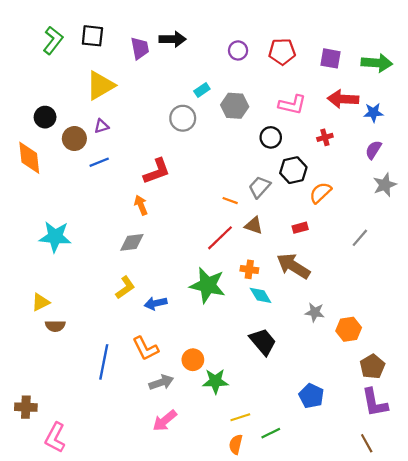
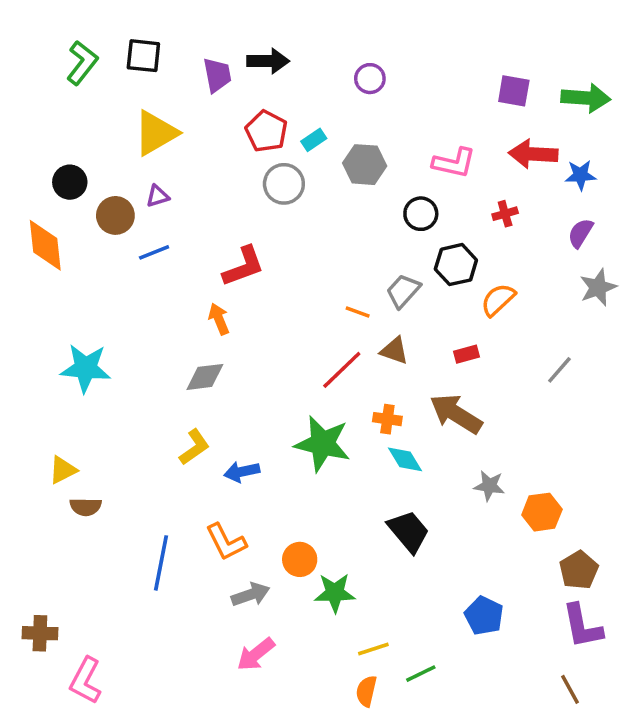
red pentagon: (282, 52) -> (266, 131), moved, turned 30

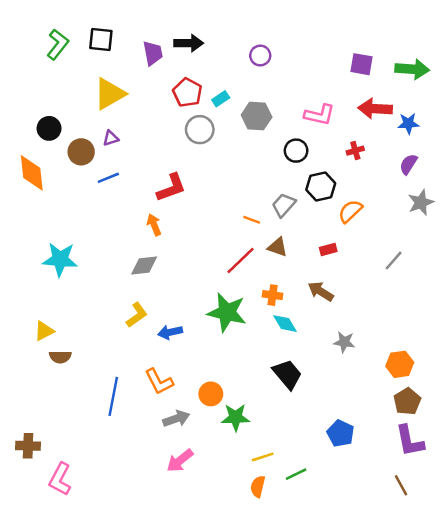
brown arrow: (456, 414) -> (321, 291), size x0.7
orange hexagon: (542, 512) -> (400, 364), moved

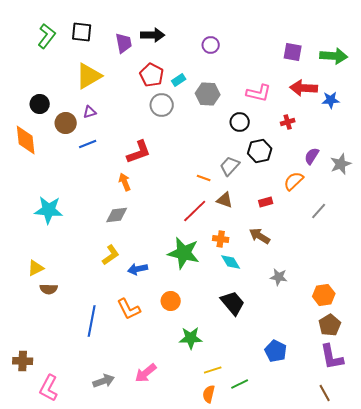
purple semicircle: (408, 164) -> (312, 156), moved
orange semicircle: (350, 211) -> (294, 181), moved
orange circle: (211, 394) -> (171, 301), moved
gray arrow: (176, 419) -> (104, 381), moved

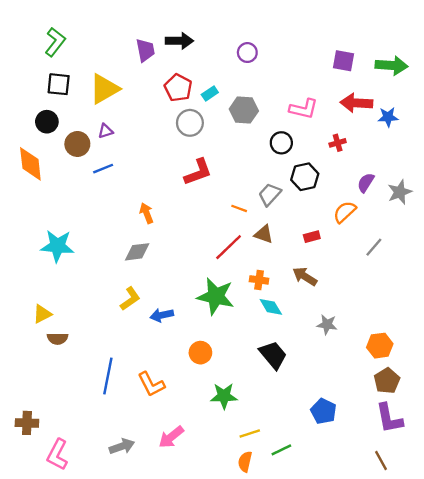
black square: (82, 32) -> (59, 84), moved
red L-shape: (139, 152) -> (198, 172), moved
orange L-shape: (129, 309) -> (151, 384), moved

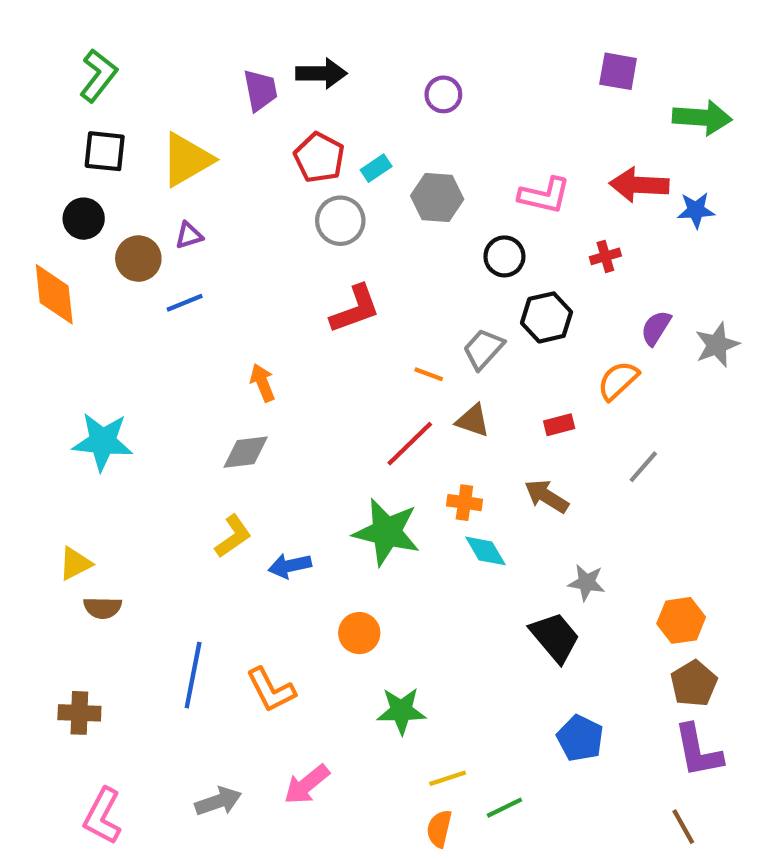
purple square: (343, 61) -> (618, 71), moved
gray line: (374, 247) -> (643, 467), moved
black trapezoid: (273, 355) -> (555, 637), moved
brown cross: (27, 423) -> (79, 713), moved

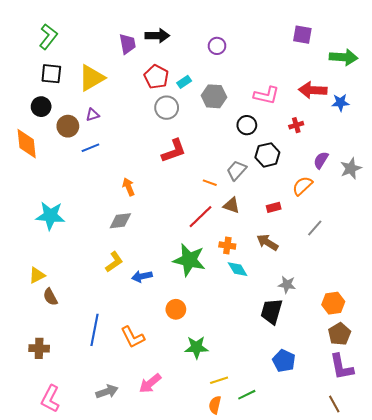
brown semicircle: (103, 608) -> (50, 297), turned 60
black trapezoid: (555, 637) -> (272, 311), turned -124

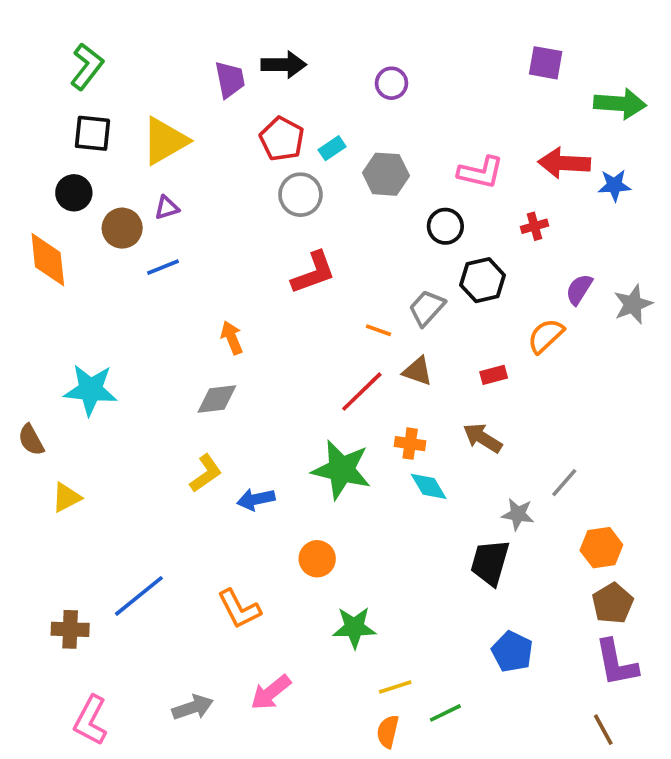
gray line: (315, 228) -> (564, 483), moved
brown semicircle: (50, 297) -> (31, 440), moved
blue line: (95, 330) -> (139, 596), moved, turned 40

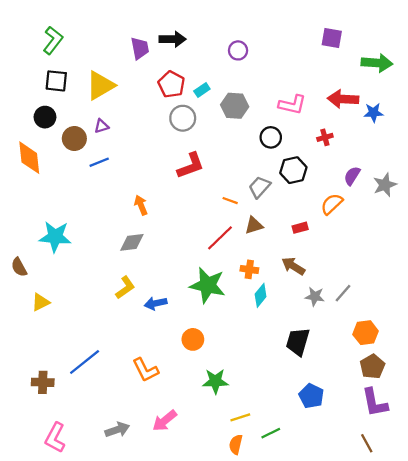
brown triangle: (417, 371) -> (254, 225), turned -36
cyan diamond: (429, 486) -> (261, 295), turned 70
gray star: (518, 514) -> (315, 297), moved

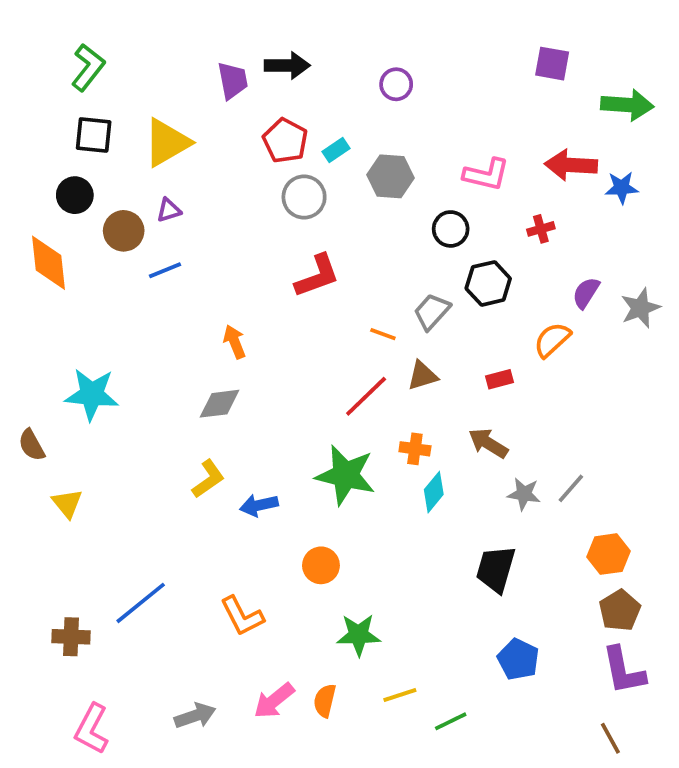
yellow triangle: (40, 302) -> (67, 503), turned -42
orange semicircle: (236, 444) -> (325, 701), moved

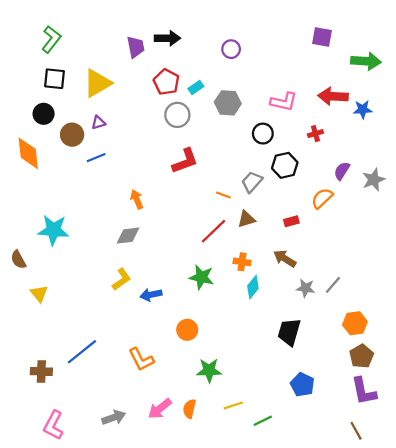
green star: (345, 475) -> (201, 277), size x0.7

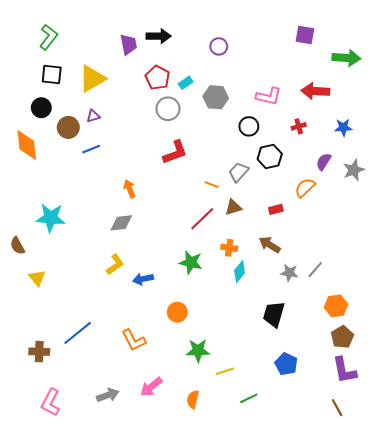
blue star: (363, 109) -> (343, 127), moved
yellow line: (233, 405) -> (225, 371), moved
orange semicircle: (189, 409) -> (193, 399), moved

